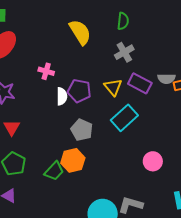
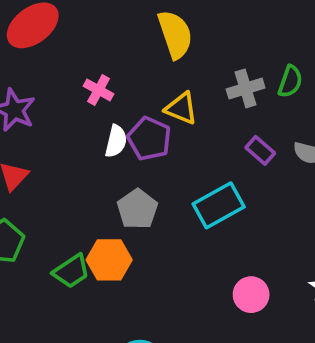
green semicircle: (123, 21) -> (290, 81), moved
purple rectangle: (140, 83) -> (260, 150), size x0.7
yellow triangle: (113, 87) -> (181, 108), moved, turned -42

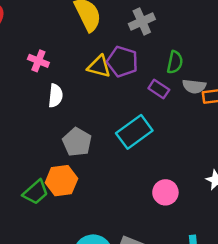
green semicircle: (290, 81) -> (175, 62), moved
gray cross: (246, 88) -> (142, 22), moved
purple pentagon: (149, 139) -> (122, 62), moved

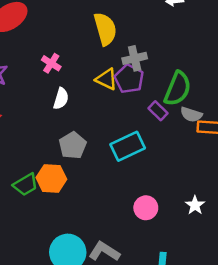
gray cross: (142, 22) -> (135, 58), moved
green semicircle: (175, 62) -> (178, 89), size x1.6

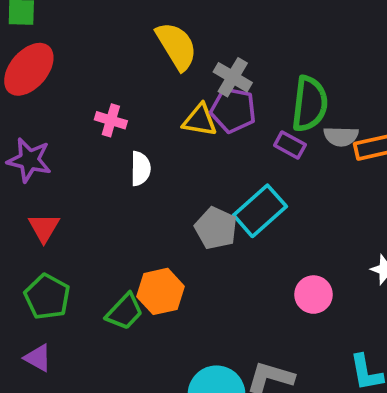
gray cross: (135, 58) -> (233, 77), turned -30
gray pentagon: (73, 145) -> (216, 228), moved

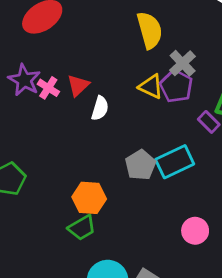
pink cross: (111, 120) -> (48, 88), moved
red triangle: (44, 228) -> (78, 85), moved
green trapezoid: (125, 312) -> (82, 228), moved

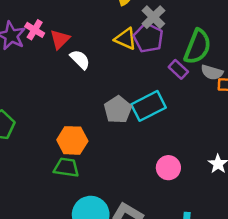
pink cross: (48, 88) -> (35, 30), moved
white semicircle: (100, 108) -> (80, 60), turned -60
green trapezoid: (82, 228) -> (66, 167), turned -140

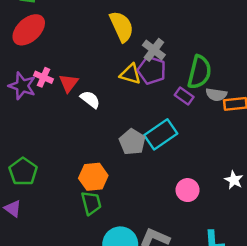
green trapezoid: (66, 167) -> (91, 203), turned 75

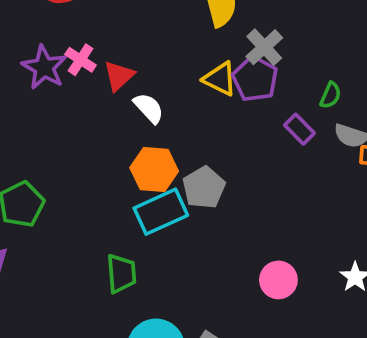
green semicircle: (199, 72) -> (331, 95), size x0.5
cyan rectangle: (161, 134) -> (161, 212), moved
orange hexagon: (93, 177) -> (154, 170), moved

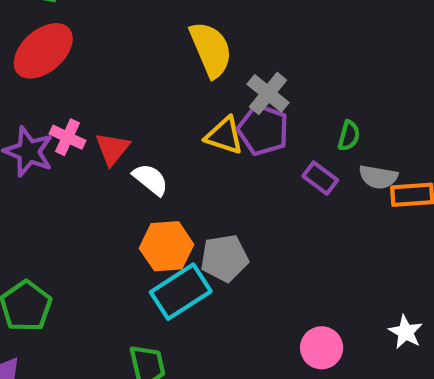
gray pentagon: (204, 188) -> (224, 258), turned 30

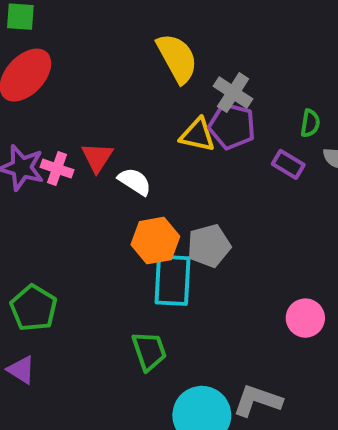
pink cross: (68, 137) -> (57, 169), moved
cyan rectangle: (181, 292) -> (173, 280), turned -48

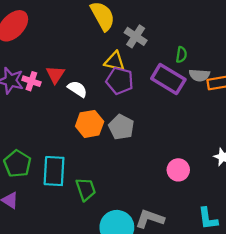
purple pentagon: (232, 126) -> (120, 81), moved
purple rectangle: (288, 164) -> (168, 79), size x1.8
gray pentagon: (209, 246) -> (121, 127), turned -30
cyan rectangle: (173, 280) -> (54, 171), moved

